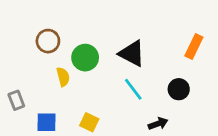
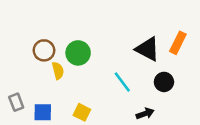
brown circle: (48, 41) -> (44, 50), moved
black triangle: (132, 53) -> (148, 49), moved
gray rectangle: (16, 100) -> (16, 102), moved

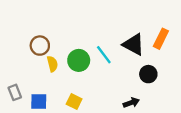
green circle: (78, 53) -> (79, 60), moved
cyan line: (122, 82) -> (104, 55), moved

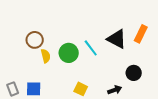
black circle: (148, 74) -> (134, 73), moved
gray rectangle: (15, 92) -> (13, 89), moved
yellow square: (74, 102) -> (81, 89), moved

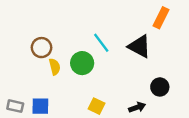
orange rectangle: (141, 34) -> (161, 18), moved
cyan line: (91, 48) -> (101, 43), moved
gray rectangle: (13, 89) -> (15, 106), turned -56

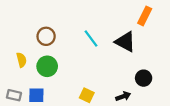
brown circle: (42, 48) -> (46, 36), moved
green circle: (82, 63) -> (47, 66), moved
yellow semicircle: (55, 67) -> (21, 60), moved

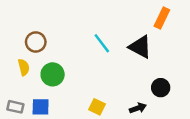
brown circle: (46, 36) -> (36, 42), moved

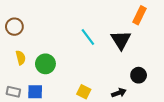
brown circle: (36, 42) -> (14, 27), moved
black triangle: (140, 47) -> (121, 40), turned 30

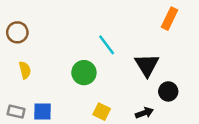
black triangle: (121, 40) -> (147, 65), moved
green circle: (45, 64) -> (84, 73), moved

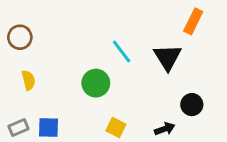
black triangle: (147, 65) -> (167, 57), moved
gray rectangle: (16, 112) -> (18, 127), turned -36

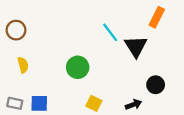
cyan line: (122, 52) -> (110, 32), moved
gray rectangle: (18, 127) -> (15, 103), turned 35

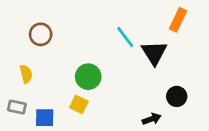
brown circle: (16, 30) -> (41, 34), moved
gray rectangle: (15, 103) -> (17, 107), moved
yellow square: (94, 103) -> (79, 104), moved

